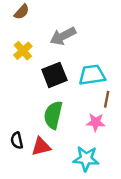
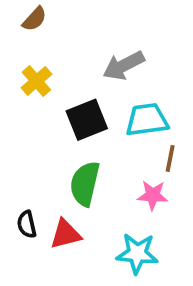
gray arrow: (63, 36) -> (124, 66), moved

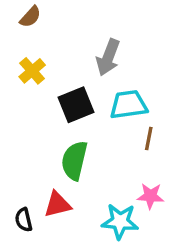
gray arrow: (124, 66) -> (108, 57), turned -42
pink star: (153, 195) -> (150, 196), moved
black semicircle: (27, 224) -> (24, 220), moved

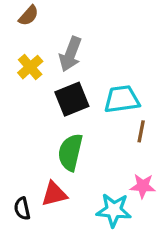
gray arrow: (108, 57) -> (70, 54), moved

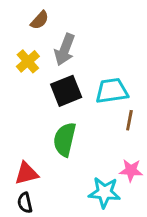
brown semicircle: (29, 16) -> (40, 20), moved
red triangle: (54, 194) -> (26, 173), moved
black semicircle: (22, 209) -> (25, 203), moved

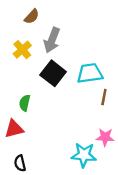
black square: (66, 91) -> (53, 73), turned -30
green semicircle: (65, 139) -> (25, 103), moved, size x0.6
red triangle: (26, 173) -> (14, 129), moved

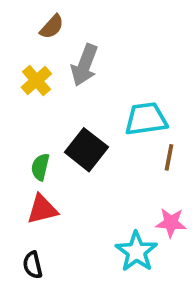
black square: (53, 73) -> (86, 150), moved
red triangle: (14, 129) -> (42, 209), moved
cyan star: (84, 155) -> (136, 252), turned 30

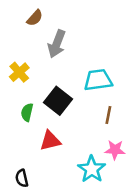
yellow cross: (36, 81) -> (19, 72), moved
brown line: (169, 157) -> (108, 115), moved
red triangle: (42, 209) -> (50, 141), moved

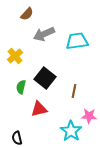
gray arrow: (57, 44) -> (44, 34), turned 45
cyan trapezoid: (98, 80) -> (77, 41), moved
brown line: (108, 115) -> (74, 91), moved

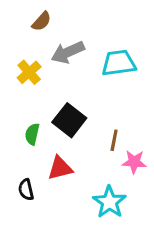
yellow cross: (15, 56) -> (29, 72), moved
pink star: (89, 116) -> (134, 162), moved
black semicircle: (17, 138) -> (26, 190), moved

